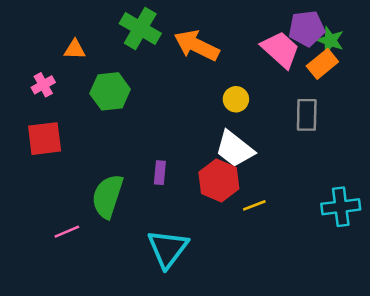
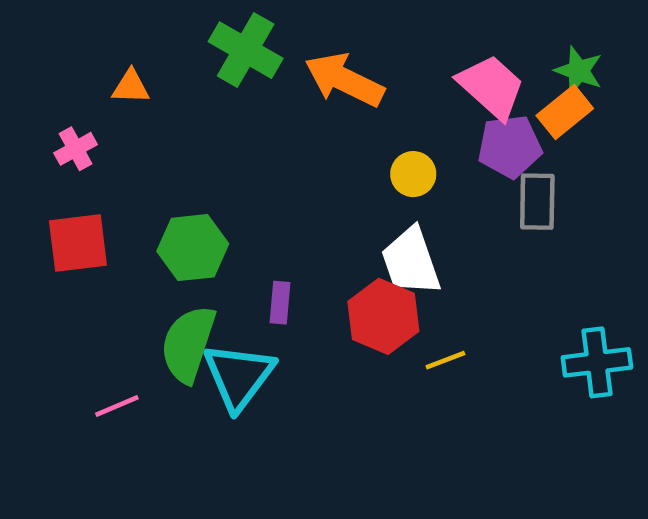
purple pentagon: (307, 28) -> (510, 146), moved
green hexagon: (110, 91) -> (193, 248), moved
white trapezoid: (235, 149) -> (411, 261), turned 33
cyan triangle: (168, 249) -> (239, 376), moved

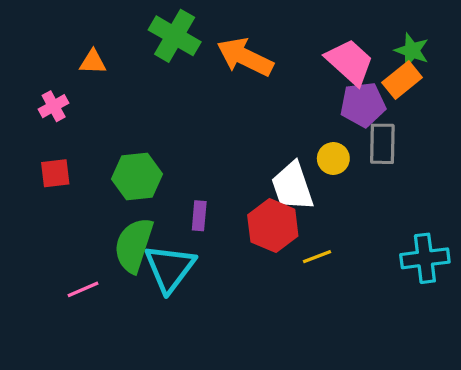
yellow circle: (413, 174) -> (333, 158), moved
red square: (78, 243) -> (55, 173), size x0.7

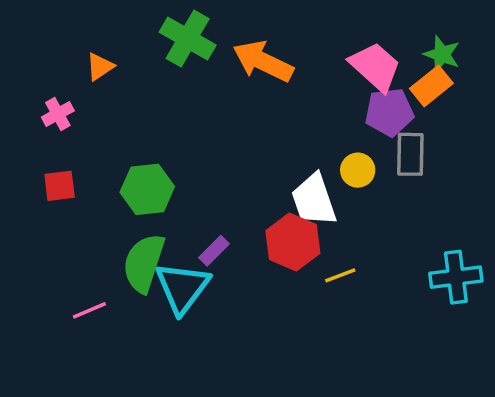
orange triangle: (93, 62) -> (100, 67), turned -36
purple rectangle: (199, 216) -> (214, 251), moved, turned 40

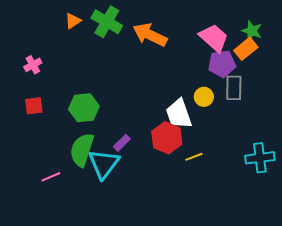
orange triangle: (100, 67) -> (73, 21), moved

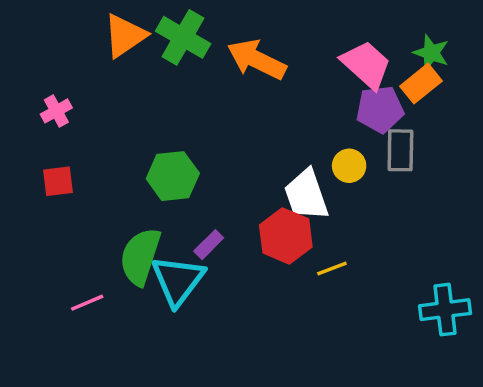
orange triangle: (73, 21) -> (125, 36), size x1.6
green hexagon: (84, 108) -> (173, 176), moved
cyan cross: (260, 158) -> (445, 310), moved

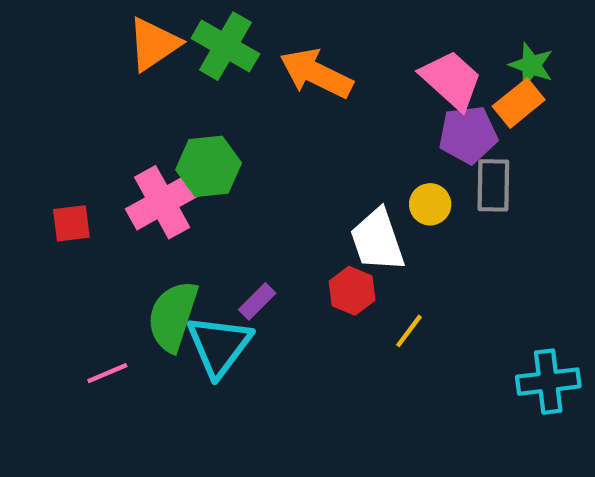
pink cross: (56, 111) -> (162, 202), moved, size x1.8
green hexagon: (173, 176) -> (209, 166), moved
red hexagon: (286, 236) -> (352, 291), size x0.7
yellow line: (332, 268) -> (409, 331), turned -32

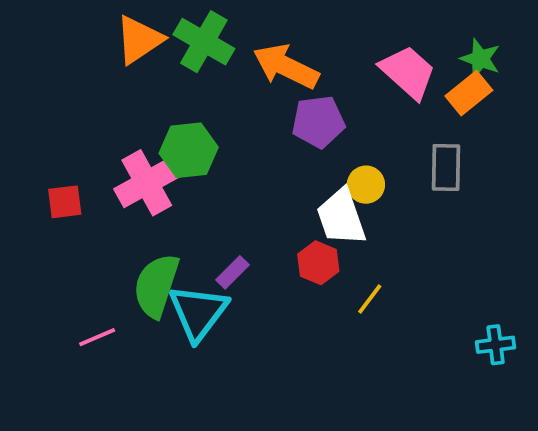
purple pentagon: (468, 135) -> (318, 122), moved
yellow circle: (430, 204) -> (366, 185), moved
cyan cross: (548, 382) -> (496, 345), size x0.7

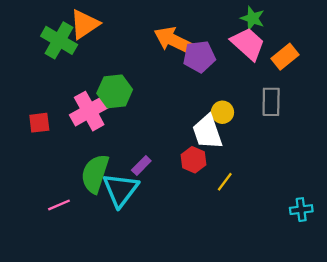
green cross: (204, 42) -> (59, 40), moved
green star: (480, 59) -> (253, 18), moved
purple pentagon: (318, 122) -> (199, 57), moved

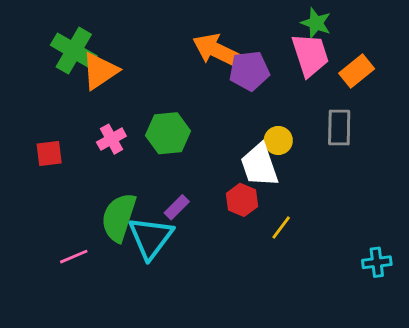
orange triangle: (85, 24) -> (100, 71), moved
pink trapezoid: (248, 44) -> (310, 55), turned 30
green hexagon: (115, 91) -> (168, 133), moved
pink cross: (89, 111) -> (111, 139), size x0.6

